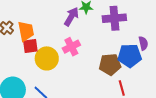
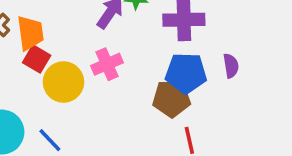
red square: (30, 46) -> (37, 59), turned 35
blue pentagon: (130, 56) -> (186, 73), moved

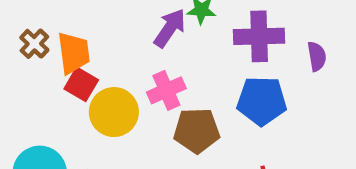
purple semicircle: (231, 66) -> (317, 56), moved
brown pentagon: (172, 99) -> (197, 131), moved

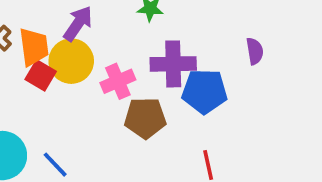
purple arrow: (170, 28) -> (78, 23), moved
purple cross: (259, 36) -> (173, 64), moved
yellow circle: (114, 112) -> (71, 61), moved

